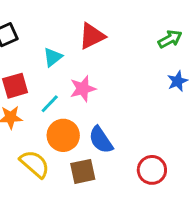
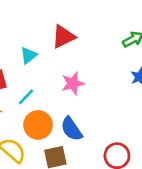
pink star: (83, 89) -> (73, 83), moved

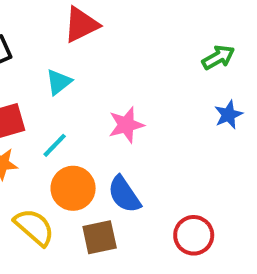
red triangle: (63, 37) -> (81, 25), moved

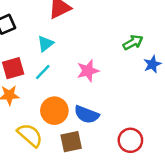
green arrow: (218, 57) -> (133, 42), moved
cyan line: (55, 145) -> (43, 72), moved
blue semicircle: (124, 194) -> (87, 115), turned -35

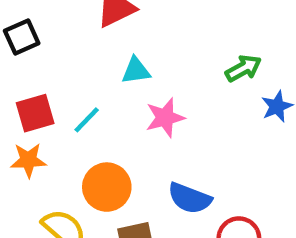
cyan triangle: (45, 44) -> (136, 71), moved, turned 30
blue semicircle: (87, 115) -> (190, 198), moved

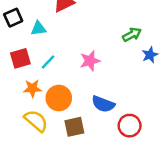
cyan triangle: (136, 71) -> (38, 28), moved
orange star: (28, 160) -> (32, 88), moved

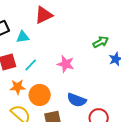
pink star: (90, 61) -> (66, 64), turned 30

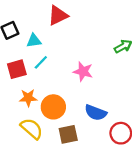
cyan line: (31, 65) -> (41, 62), moved

